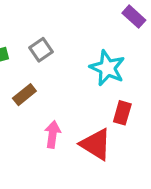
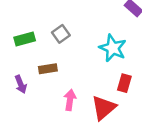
brown rectangle: (24, 95) -> (48, 69), turned 30
red triangle: (96, 144) -> (104, 108), turned 48

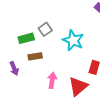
green rectangle: (25, 39) -> (26, 38), moved
cyan star: (113, 48) -> (73, 40), moved

